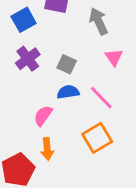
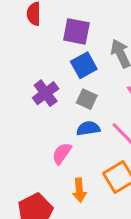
blue square: (24, 20) -> (84, 65), moved
orange arrow: (47, 149) -> (79, 190), moved

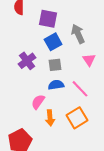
gray square: (87, 99) -> (55, 65), turned -32
orange arrow: (79, 190) -> (50, 118), moved

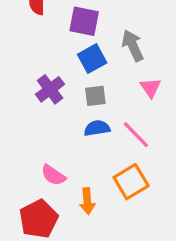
pink semicircle: (38, 102) -> (53, 175), moved, turned -91
orange arrow: (50, 118) -> (87, 201), moved

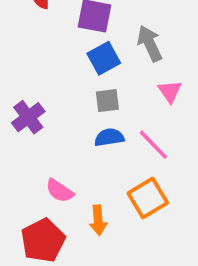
purple cross: (50, 89) -> (28, 117), moved

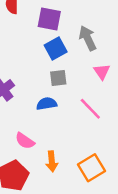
blue semicircle: (109, 137) -> (47, 104), moved
orange square: (148, 198) -> (92, 168), moved

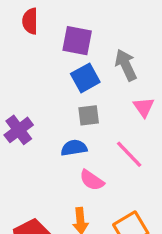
pink semicircle: (25, 141) -> (92, 180), moved

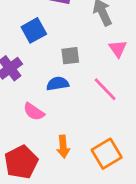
blue square: (85, 78) -> (34, 30), moved
pink semicircle: (92, 180) -> (34, 112), moved

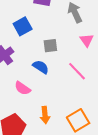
blue semicircle: (58, 84) -> (41, 67), turned 42

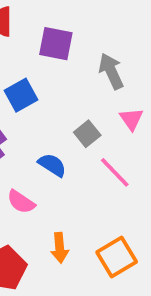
gray square: (50, 46) -> (87, 134), moved, turned -32

